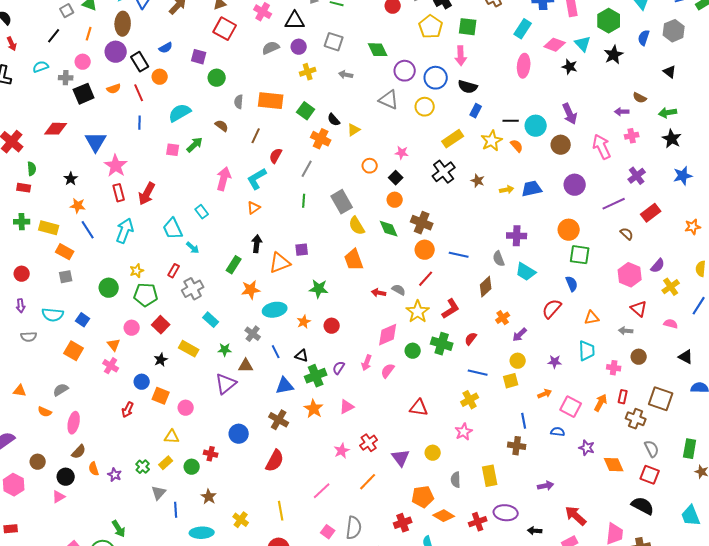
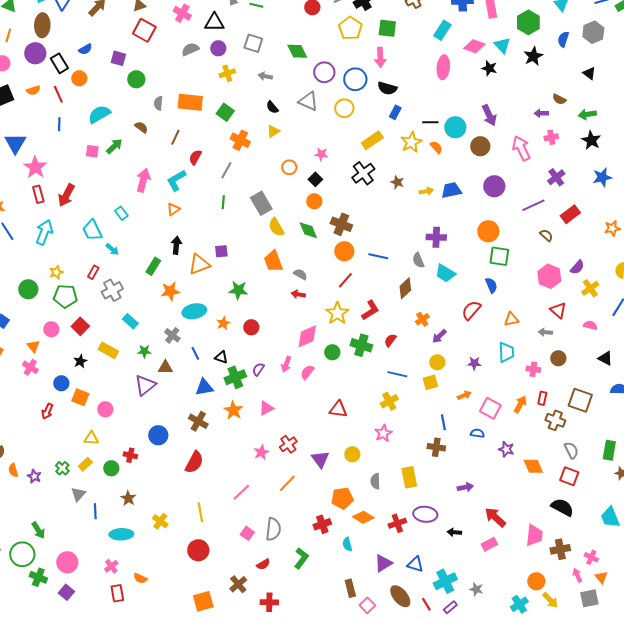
black semicircle: (334, 120) -> (272, 107), moved
gray semicircle: (399, 290) -> (300, 274), moved

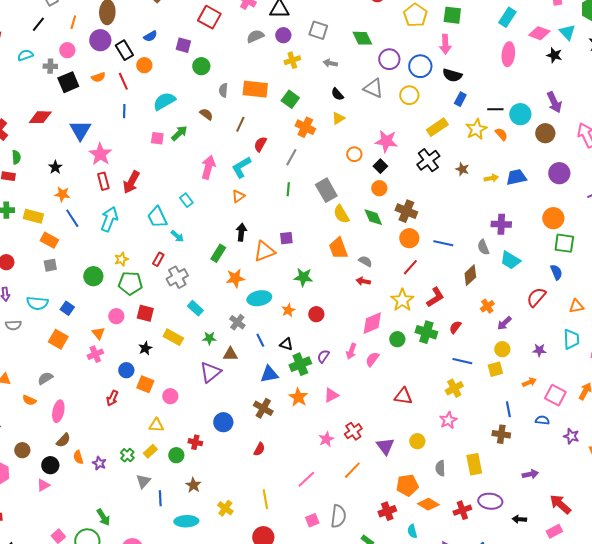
pink star: (321, 154) -> (386, 141), size x1.6
red square: (80, 326) -> (145, 313), turned -30
pink cross: (30, 367) -> (95, 354), turned 35
red semicircle: (194, 462) -> (259, 449), size x0.6
pink square: (247, 533) -> (312, 520), turned 32

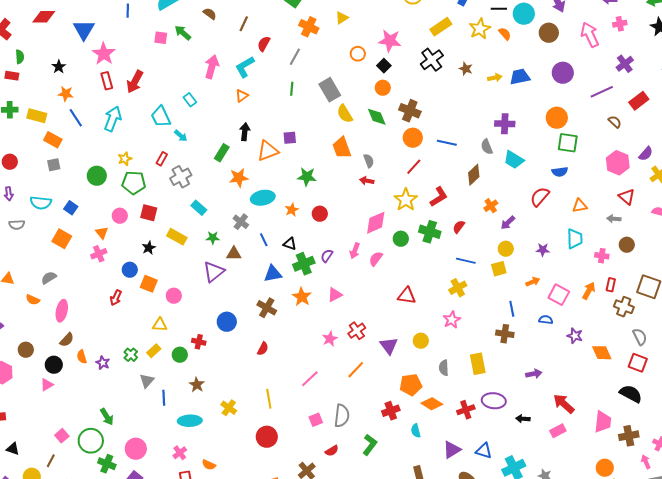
green arrow: (179, 133) -> (183, 33), turned -96
gray semicircle: (365, 261) -> (369, 161), turned 40
blue semicircle: (556, 272) -> (560, 172), turned 105

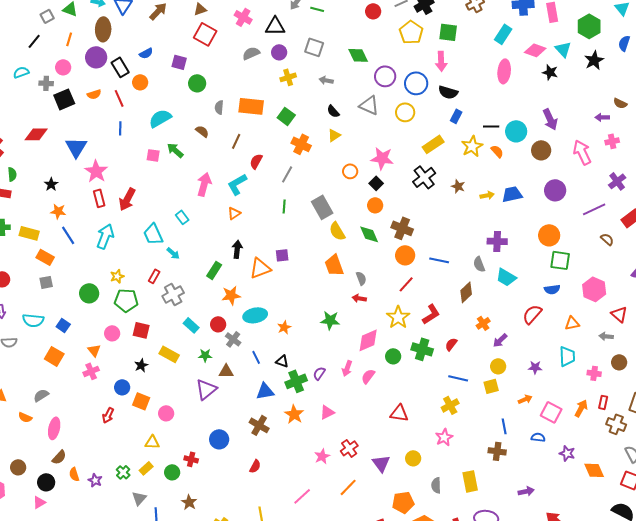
pink hexagon: (618, 163) -> (594, 289), moved
green star: (307, 177) -> (330, 320), moved
red circle: (320, 214) -> (218, 324), moved

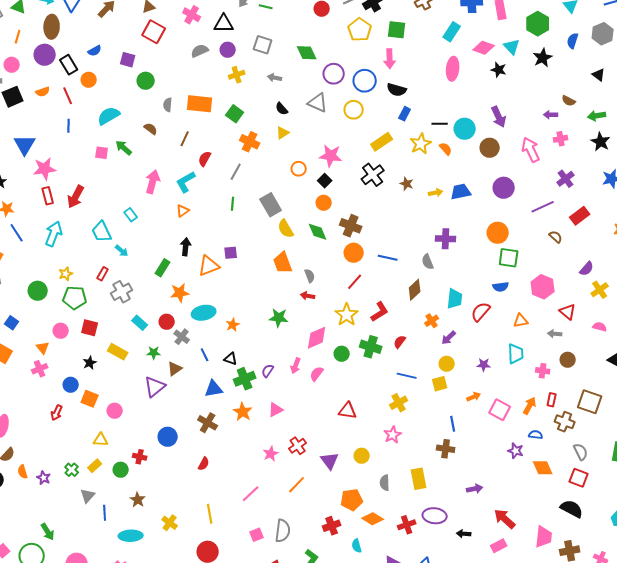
pink star: (96, 171) -> (45, 169), turned 30
cyan trapezoid: (506, 277) -> (455, 299), moved, turned -115
brown triangle: (226, 371) -> (175, 369), turned -35
blue semicircle: (538, 437) -> (536, 435), moved

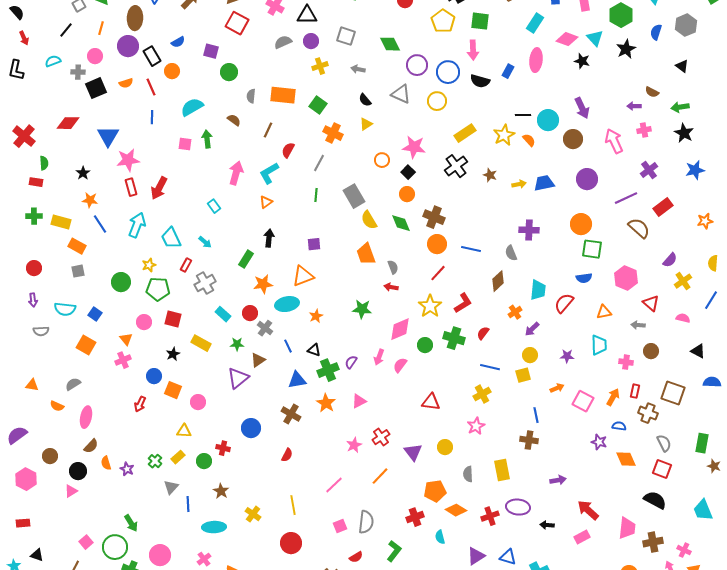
blue rectangle: (405, 114) -> (508, 71), moved
green arrow: (124, 148) -> (207, 139), turned 42
cyan trapezoid: (102, 232) -> (171, 238), moved
brown semicircle: (556, 237) -> (639, 228), size x1.6
orange triangle: (209, 266) -> (303, 276), moved

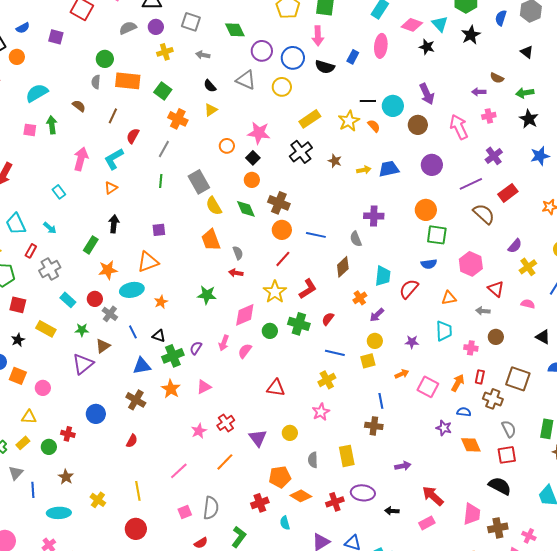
green circle: (229, 72) -> (105, 59), moved
red square: (662, 469) -> (507, 455), turned -30

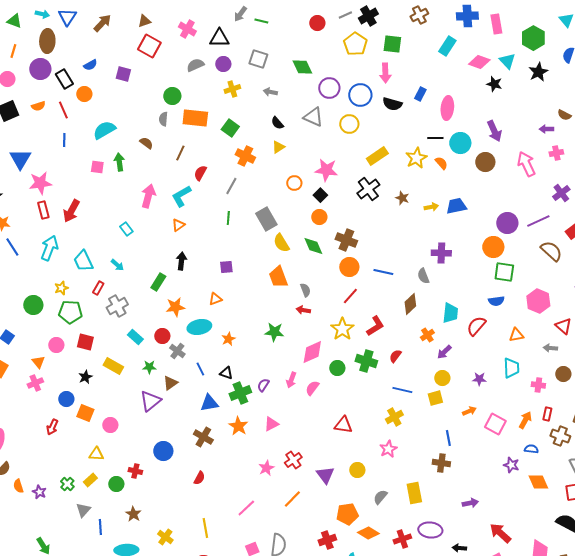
pink ellipse: (381, 46) -> (447, 108), moved
purple circle: (432, 165) -> (507, 223), moved
orange triangle: (148, 262) -> (215, 299), size x0.6
gray semicircle: (313, 460) -> (380, 497), turned 42

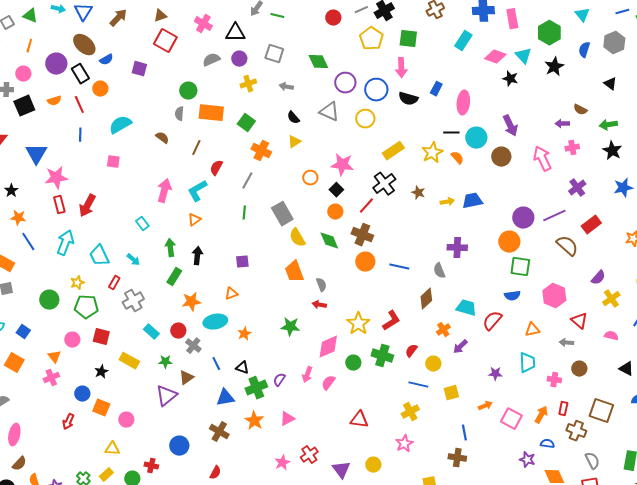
brown ellipse: (47, 41) -> (84, 45), moved, turned -50
green arrow: (119, 162) -> (170, 248), moved
red line: (350, 296) -> (366, 206), moved
cyan trapezoid: (450, 313) -> (466, 308), turned -80
yellow circle: (442, 378) -> (433, 364), moved

